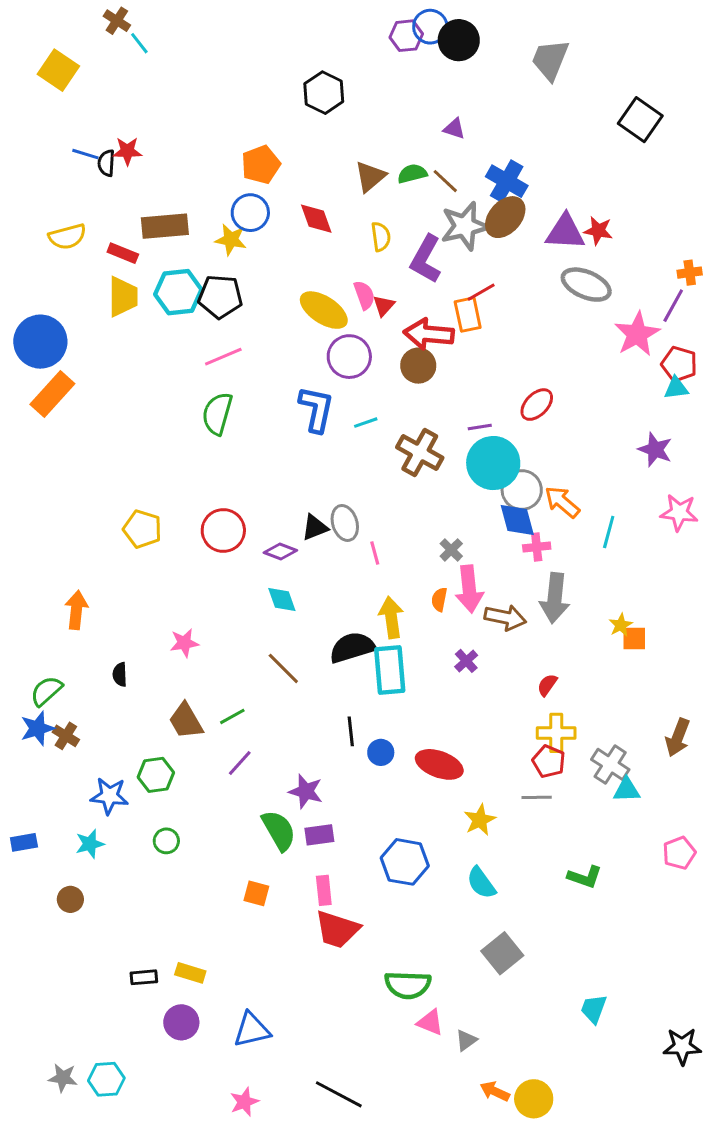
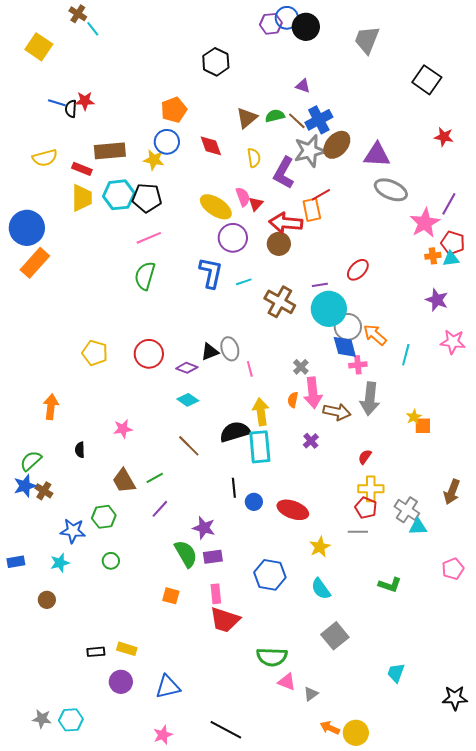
blue cross: (507, 181) -> (319, 120), moved, turned 32
red star: (598, 231) -> (444, 137), moved
orange cross: (690, 273) -> (433, 256), moved
cyan diamond: (282, 599) -> (188, 400), turned -35

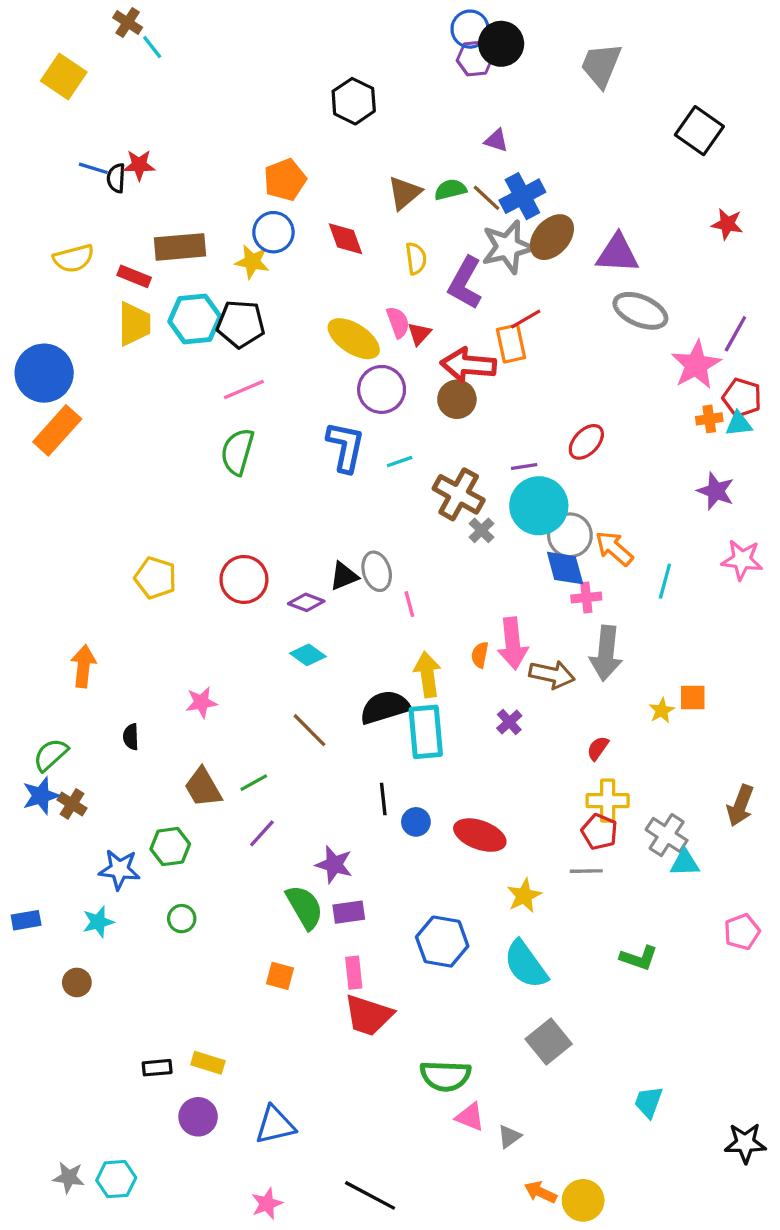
purple hexagon: (271, 24) -> (475, 59), moved
gray cross: (301, 367) -> (481, 530), moved
yellow star: (414, 417) -> (662, 711), moved
cyan semicircle: (321, 589) -> (526, 964), size x1.4

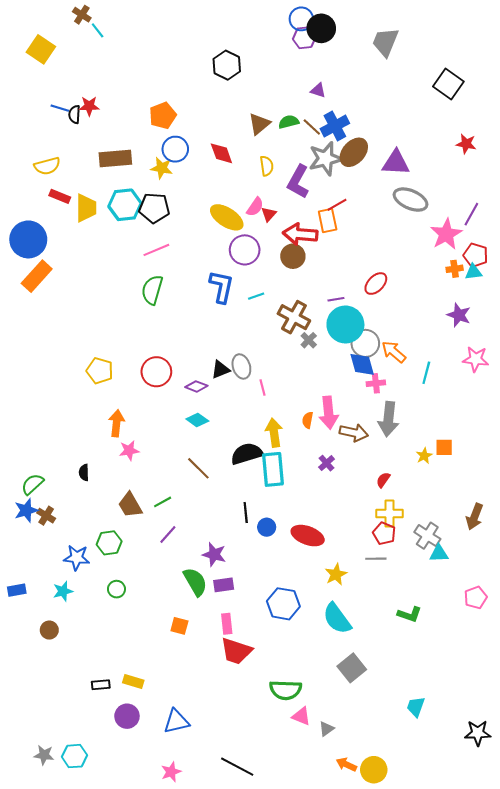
orange pentagon: (285, 180) -> (163, 116), moved
red rectangle: (134, 276) -> (60, 196), moved
pink semicircle: (398, 322) -> (255, 207), turned 54
orange arrow: (83, 666) -> (116, 423), moved

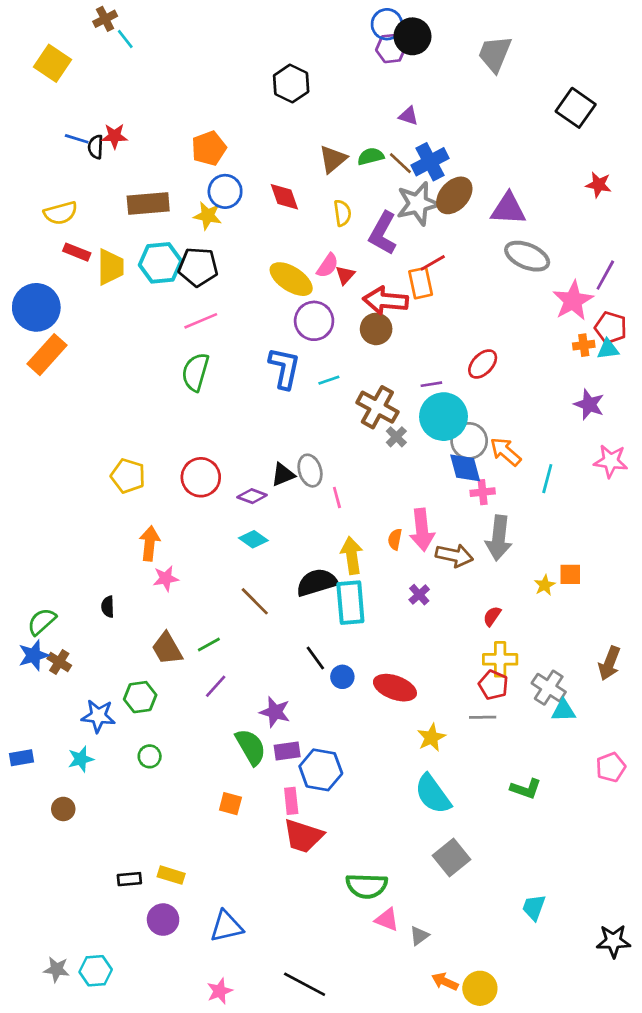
brown cross: (82, 15) -> (105, 19), turned 30
black line: (246, 512) -> (315, 658), turned -30
blue hexagon: (283, 604) -> (321, 770), moved

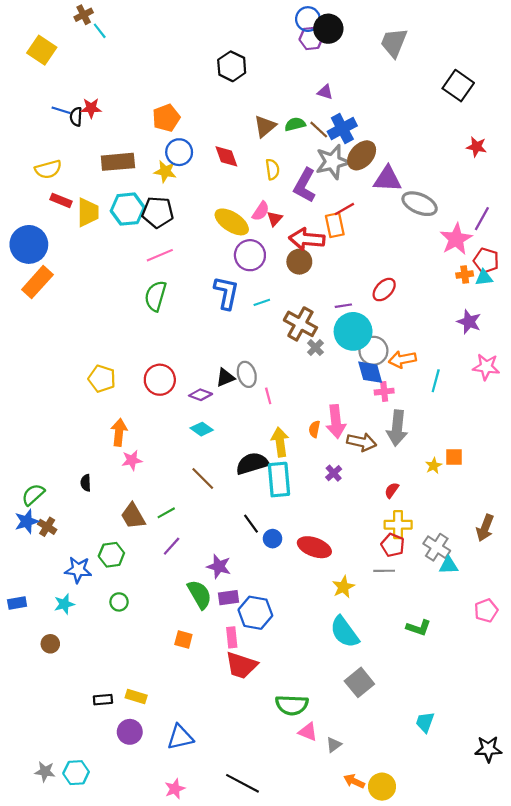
purple triangle: (508, 209) -> (387, 179), moved
orange arrow: (506, 452) -> (402, 359), turned -52

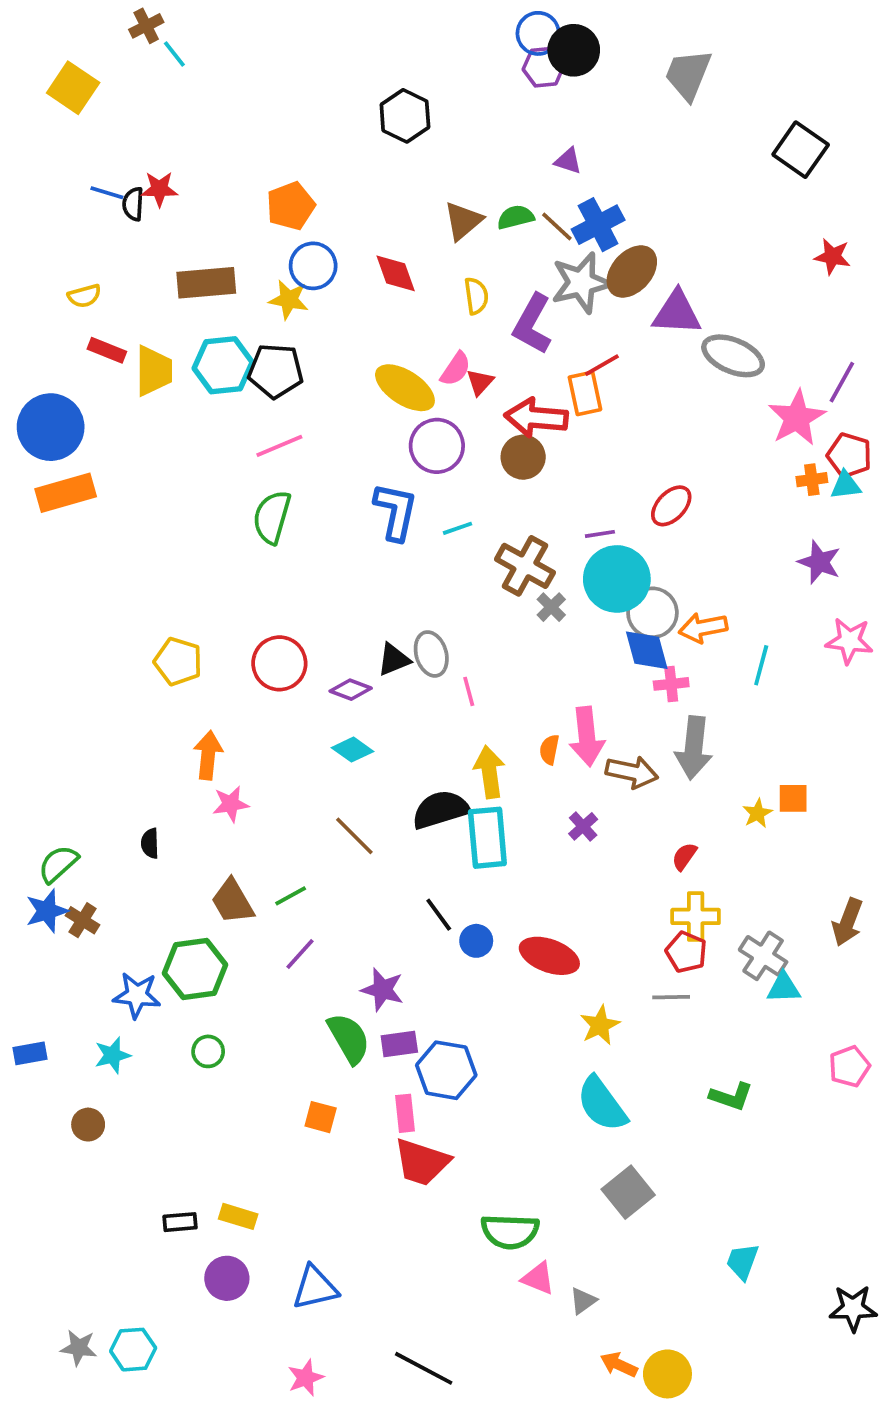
yellow semicircle: (48, 169) -> (84, 296), size x0.7
orange rectangle: (37, 282) -> (66, 493), turned 32
green hexagon: (111, 555) -> (195, 969), size x1.4

